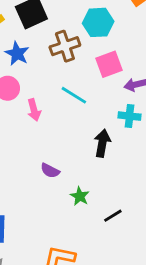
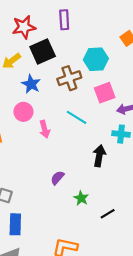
purple semicircle: (50, 171) -> (57, 178), turned 104

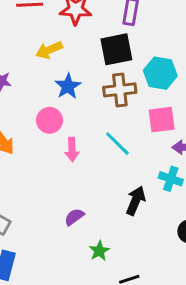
black square: (43, 51) -> (116, 49), moved

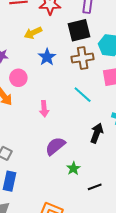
pink circle: (50, 120) -> (18, 78), moved
pink arrow: (72, 149) -> (44, 109), moved
purple semicircle: (74, 217) -> (55, 146), size x1.5

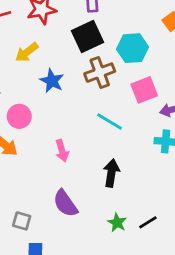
black arrow: (97, 133) -> (111, 173), moved
purple semicircle: (55, 146) -> (65, 203), moved, turned -75
black line: (95, 187) -> (148, 222), moved

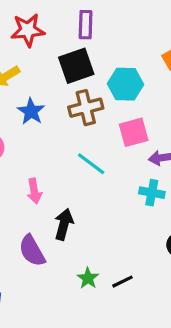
black arrow: (111, 173) -> (64, 224), moved

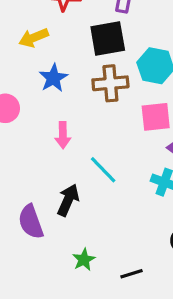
cyan line: (91, 164) -> (103, 170), moved
pink arrow: (34, 191) -> (63, 135), moved
black line: (122, 282) -> (132, 274), moved

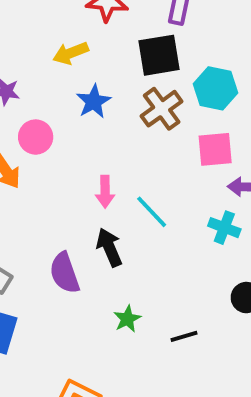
brown cross: (110, 83) -> (162, 109), turned -32
pink arrow: (63, 135) -> (105, 192), moved
black arrow: (68, 200) -> (109, 247), turned -48

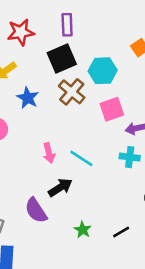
black arrow: (109, 247) -> (60, 187), turned 95

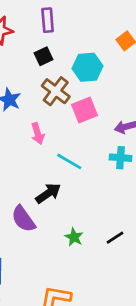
black square: (62, 58) -> (44, 56), size x0.6
pink square: (112, 109) -> (85, 110), moved
pink arrow: (49, 153) -> (38, 134), moved

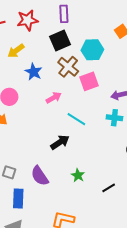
black square: (44, 56) -> (60, 41), size x1.5
pink arrow: (38, 134) -> (54, 98), turned -105
purple semicircle: (23, 219) -> (40, 176), moved
black line: (115, 238) -> (109, 188), moved

